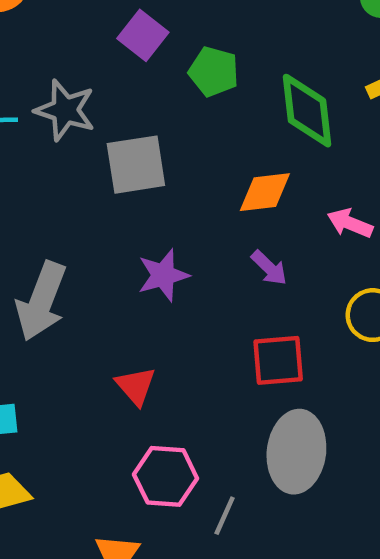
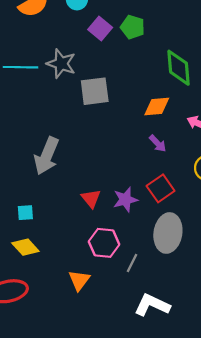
green pentagon: (214, 72) -> (133, 27), moved
purple star: (163, 275) -> (125, 200), moved
red square: (278, 360) -> (161, 188), turned -32

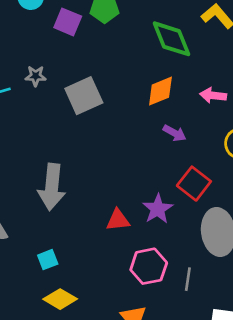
gray star: (61, 64) -> (36, 76), size x0.6
red triangle: (91, 199) -> (118, 220), turned -40

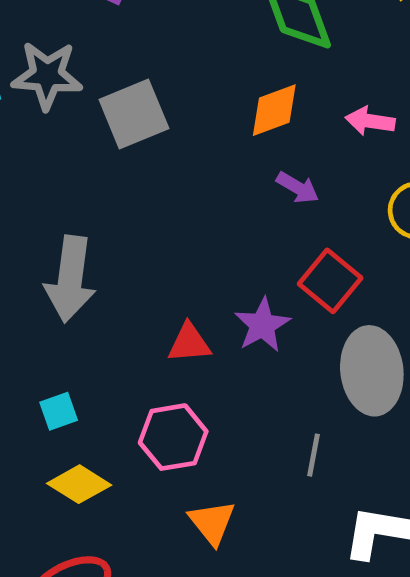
gray star: (36, 76) -> (47, 75), size x1.8
pink hexagon: (149, 266) -> (173, 437), moved

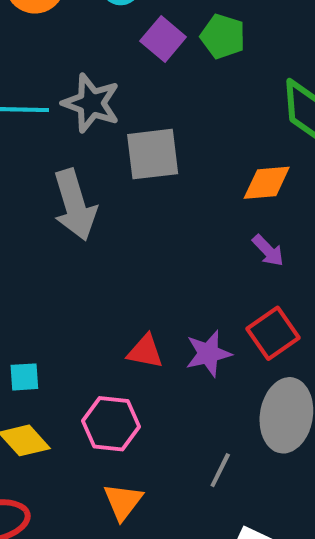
gray arrow: (70, 279) -> (75, 205), moved, turned -40

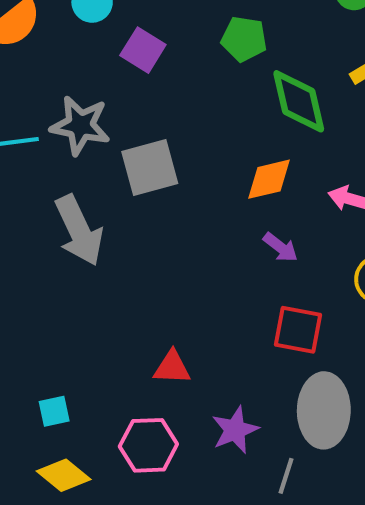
green pentagon: (223, 36) -> (244, 39), moved
red square: (273, 333) -> (298, 330), turned -36
purple star: (208, 354) -> (235, 430), moved
gray line: (220, 470) -> (286, 476), moved

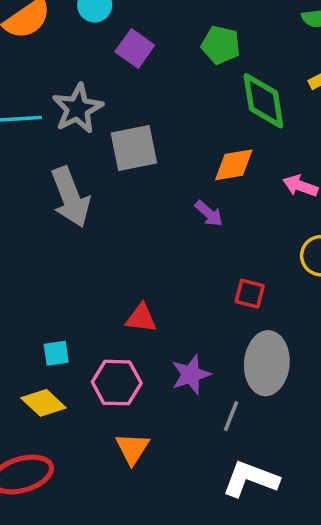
gray star: (80, 125) -> (78, 109), turned 30
purple arrow: (281, 247) -> (209, 213), moved
red square: (298, 330) -> (250, 294), size x0.7
cyan square: (54, 411) -> (56, 353), moved

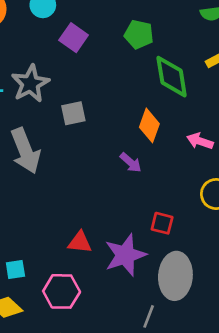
gray square: (134, 148) -> (73, 113), size x0.7
orange diamond: (234, 165) -> (149, 125), turned -60
purple star: (191, 375) -> (125, 255), moved, size x1.4

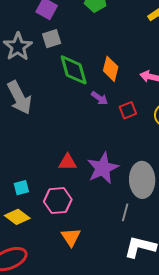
green diamond: (172, 77) -> (74, 70), moved
gray square: (73, 113) -> (52, 39), moved
red square: (162, 223) -> (128, 110), moved, turned -30

